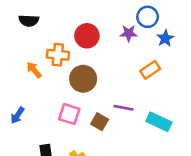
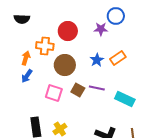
blue star: (165, 38) -> (97, 60), moved
orange arrow: (34, 70) -> (26, 58), turned 56
blue arrow: (17, 115) -> (27, 76), moved
brown square: (100, 122) -> (78, 90), moved

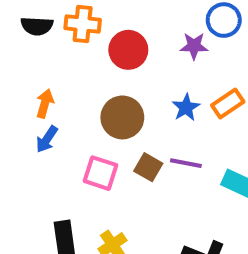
orange cross: (45, 46) -> (83, 24), moved

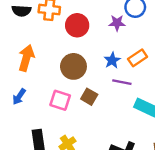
orange arrow: (45, 104) -> (26, 58), size x1.5
blue arrow: (47, 139) -> (19, 97), moved
purple line: (186, 163) -> (122, 82), moved

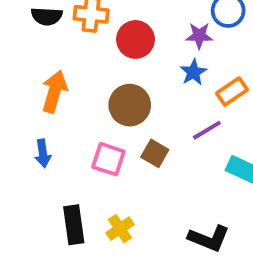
blue star: (112, 60) -> (193, 72), moved
purple line: (122, 82) -> (207, 130), turned -42
blue arrow: (19, 97) -> (43, 153), turned -42

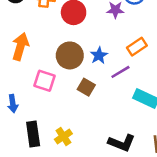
blue star: (193, 72) -> (99, 55), moved
blue arrow: (43, 153) -> (13, 104), moved
pink square: (108, 159) -> (44, 81), moved

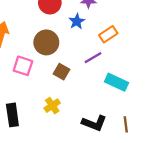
blue star: (99, 55) -> (77, 21), moved
yellow cross: (63, 137) -> (52, 106), moved

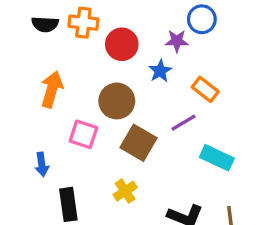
orange rectangle: (108, 34) -> (205, 89), turned 72
brown square: (62, 72) -> (138, 143), size x1.5

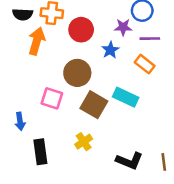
orange arrow: (52, 89) -> (37, 41), moved
purple line: (183, 123) -> (150, 39), moved, turned 30
cyan rectangle: (217, 158) -> (126, 97), moved

